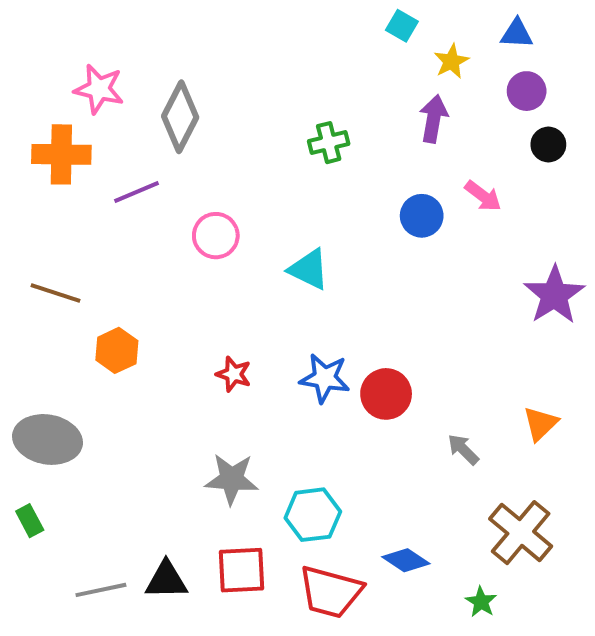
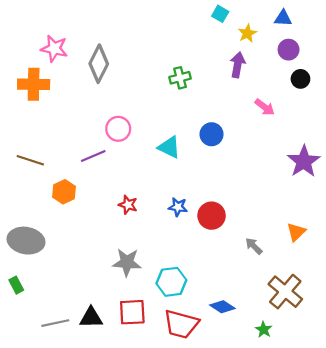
purple line: (137, 192) -> (93, 156), moved
blue circle: (422, 216) -> (212, 134), moved
blue star: (325, 378) -> (178, 207), size x0.7

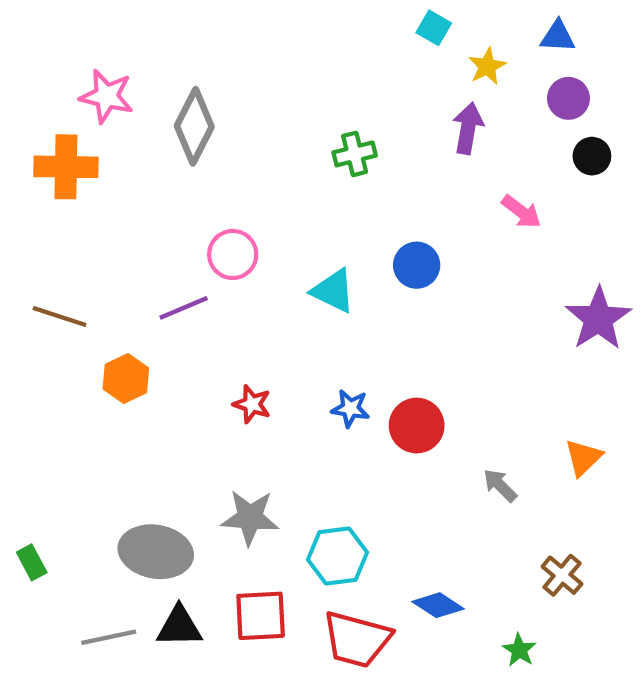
gray ellipse: (26, 241) -> (156, 552), moved
brown cross: (285, 292) -> (562, 575), size x0.6

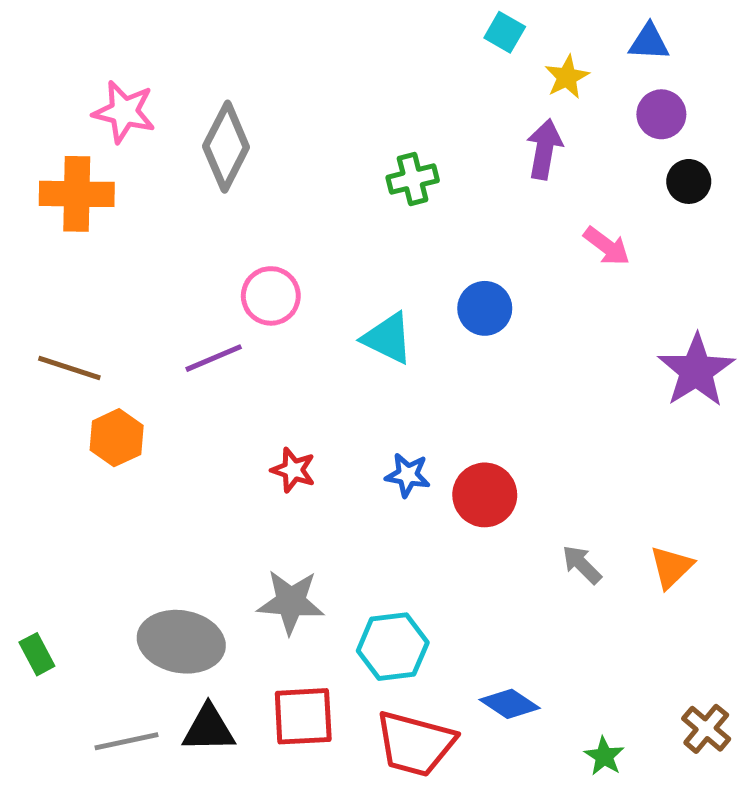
orange hexagon: (126, 378) -> (117, 438), moved
orange triangle: (583, 458) -> (671, 567), moved
brown cross: (562, 575) -> (706, 729), moved

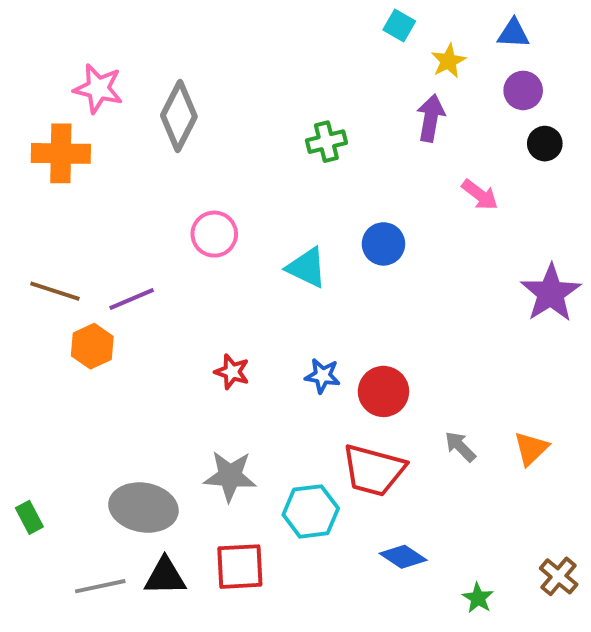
purple line: (214, 358) -> (132, 299), moved
red trapezoid: (415, 744) -> (374, 470), moved

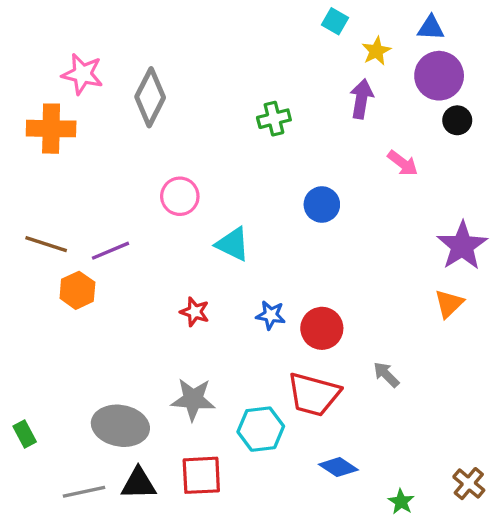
purple circle: (523, 90) -> (439, 76), size x1.5
cyan triangle: (307, 268) -> (233, 244), moved
orange triangle: (531, 449) -> (449, 304), moved

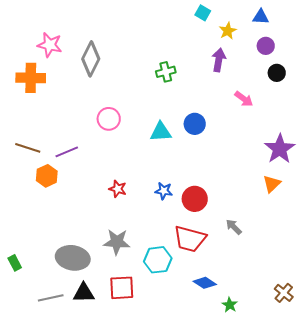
purple circle: (439, 76) -> (266, 46), size x0.6
cyan triangle: (233, 244) -> (161, 132), moved, turned -30
green star: (401, 502) -> (230, 305), moved

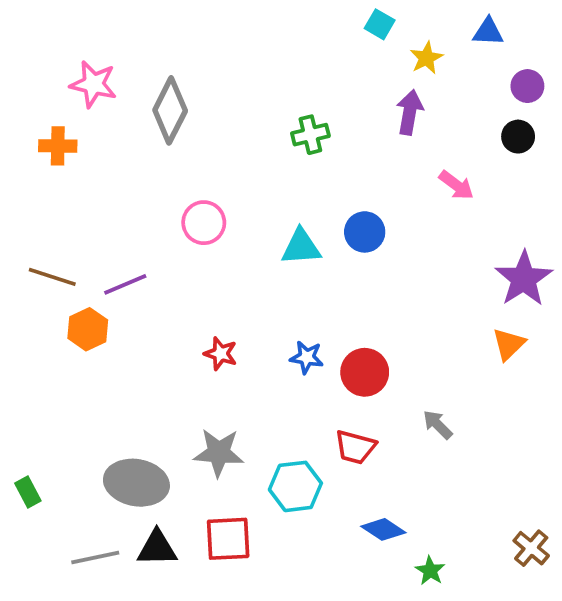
purple circle: (266, 46) -> (527, 86), moved
orange cross: (31, 78) -> (58, 146), size x0.7
red trapezoid: (190, 239) -> (355, 447), size x0.7

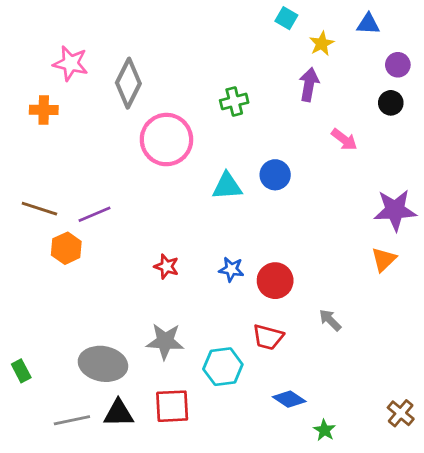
pink circle: (204, 223) -> (166, 140), moved, size x1.6
purple star: (524, 279) -> (395, 210), turned 30

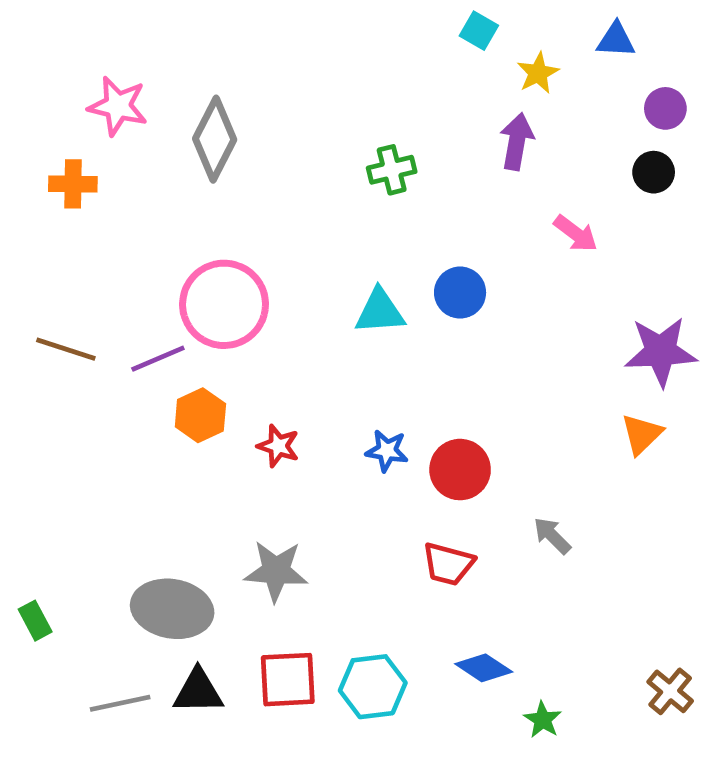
pink circle: (166, 140) -> (224, 304), moved
orange hexagon: (66, 248) -> (200, 415), moved
cyan hexagon: (223, 367) -> (373, 687), moved

